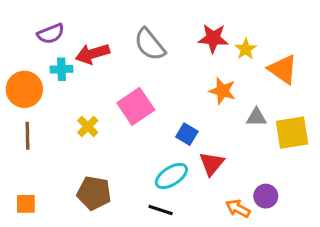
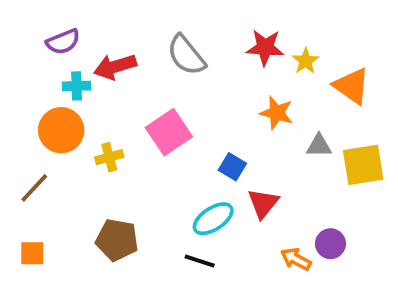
orange circle: (24, 89) -> (61, 130), moved
yellow cross: (88, 126) -> (109, 157), turned 30
brown line: (27, 136) -> (34, 188), moved, turned 44

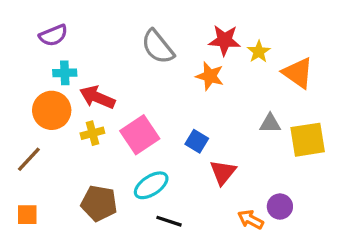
red arrow: (115, 67) -> (97, 97), moved, turned 40
orange star: (277, 113) -> (210, 76), moved
pink square: (169, 132) -> (140, 135), moved
cyan ellipse: (213, 219) -> (151, 185), moved

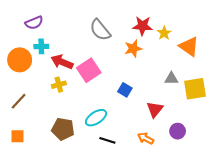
orange star: (210, 76) -> (133, 49), turned -30
orange circle: (52, 110) -> (20, 60), moved
pink square: (140, 135) -> (89, 70), moved
red triangle: (223, 172) -> (155, 109), moved
orange arrow: (251, 220) -> (146, 138), moved

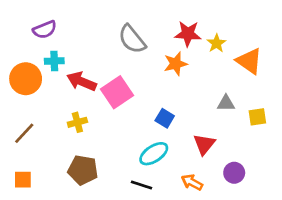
yellow cross: (59, 85) -> (77, 122), moved
yellow square: (195, 89) -> (257, 117), size x0.6
cyan ellipse: (96, 118) -> (154, 154), moved

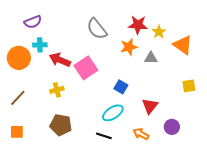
gray triangle: (226, 103) -> (151, 58), moved

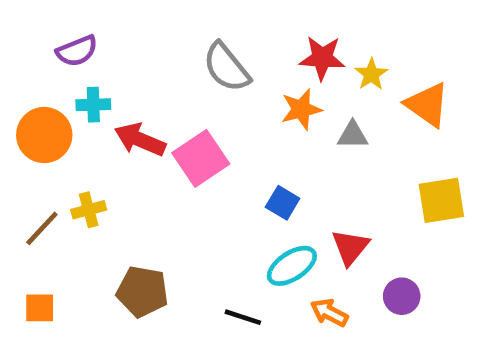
yellow square: (189, 86) -> (441, 200), size x1.5
yellow cross: (57, 90) -> (89, 210), moved
cyan ellipse: (113, 113) -> (292, 266), moved

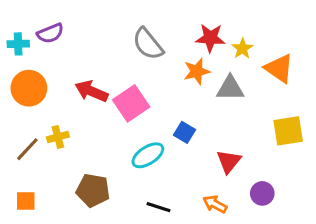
cyan cross: (93, 105) -> (18, 44), moved
gray triangle: (353, 135) -> (230, 88), size x1.4
cyan ellipse: (292, 266) -> (148, 155), moved

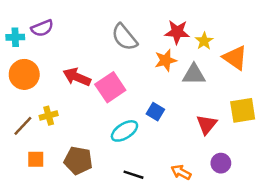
red triangle: (229, 161) -> (207, 125), moved
orange square: (26, 201) -> (36, 159), moved

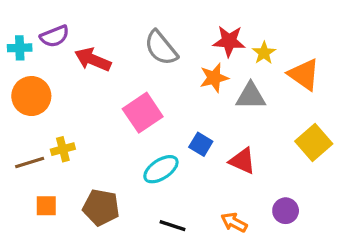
red arrow: (77, 77) -> (93, 59), moved
yellow square: (243, 110) -> (314, 143), turned -32
red triangle: (207, 125) -> (242, 161), moved, turned -45
brown line: (23, 126) -> (30, 163), turned 30

